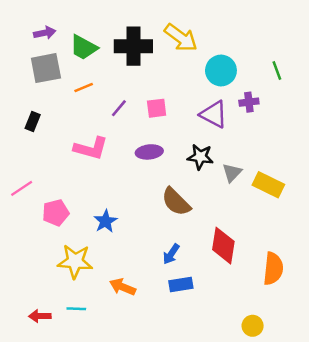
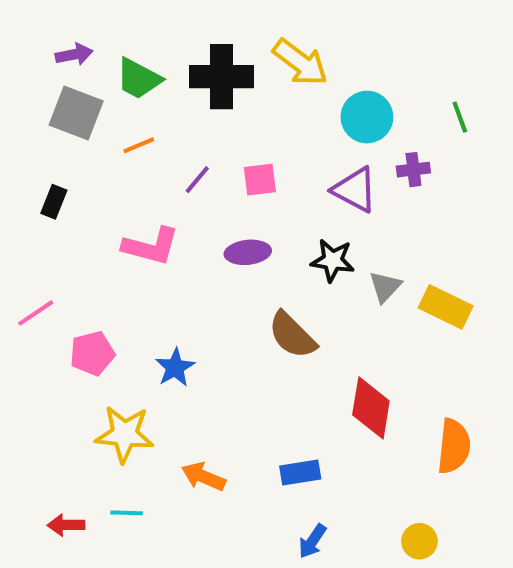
gray square: (46, 68) -> (76, 113), turned 32
blue arrow: (171, 254) -> (312, 541), moved

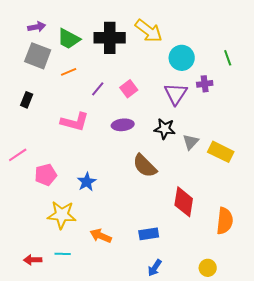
pink square: (260, 180) -> (129, 89), turned -30
purple triangle: (355, 190) -> (176, 94), turned 35

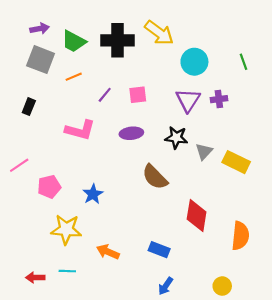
purple cross: (205, 84) -> (219, 99), moved
pink square: (129, 89) -> (138, 95), turned 30
blue rectangle: (149, 234) -> (159, 250), turned 30

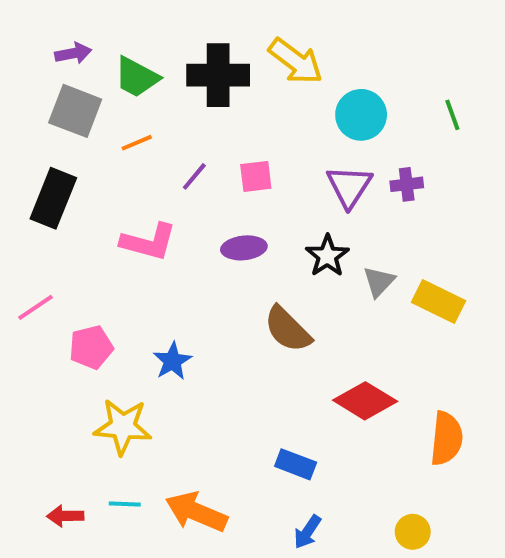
black rectangle: (29, 107) -> (53, 198), size x1.8
black star: (176, 138) -> (327, 256), turned 30
red diamond: (197, 216) -> (365, 401), turned -68
orange arrow: (108, 252) -> (196, 512), moved, size x1.4

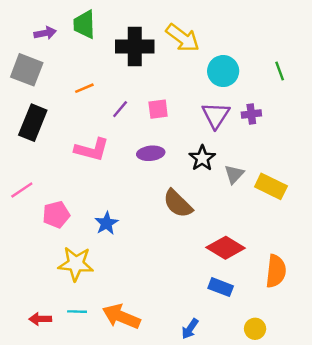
green trapezoid: (137, 77) -> (84, 24), moved, turned 60
gray square: (75, 111) -> (27, 70), moved
blue rectangle: (296, 464) -> (221, 287), moved

